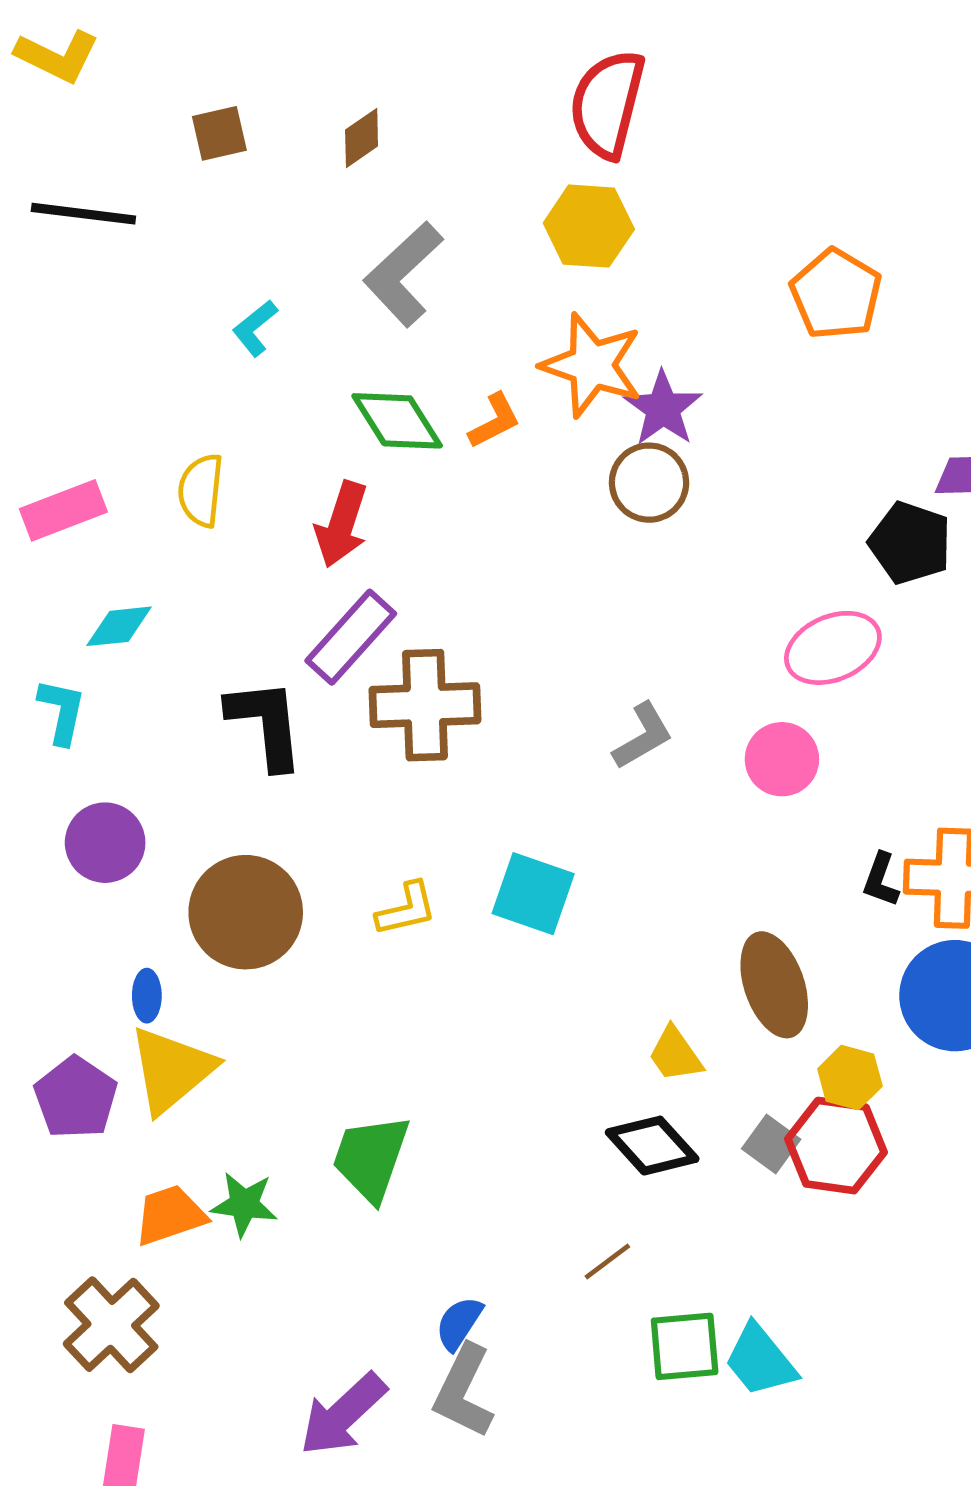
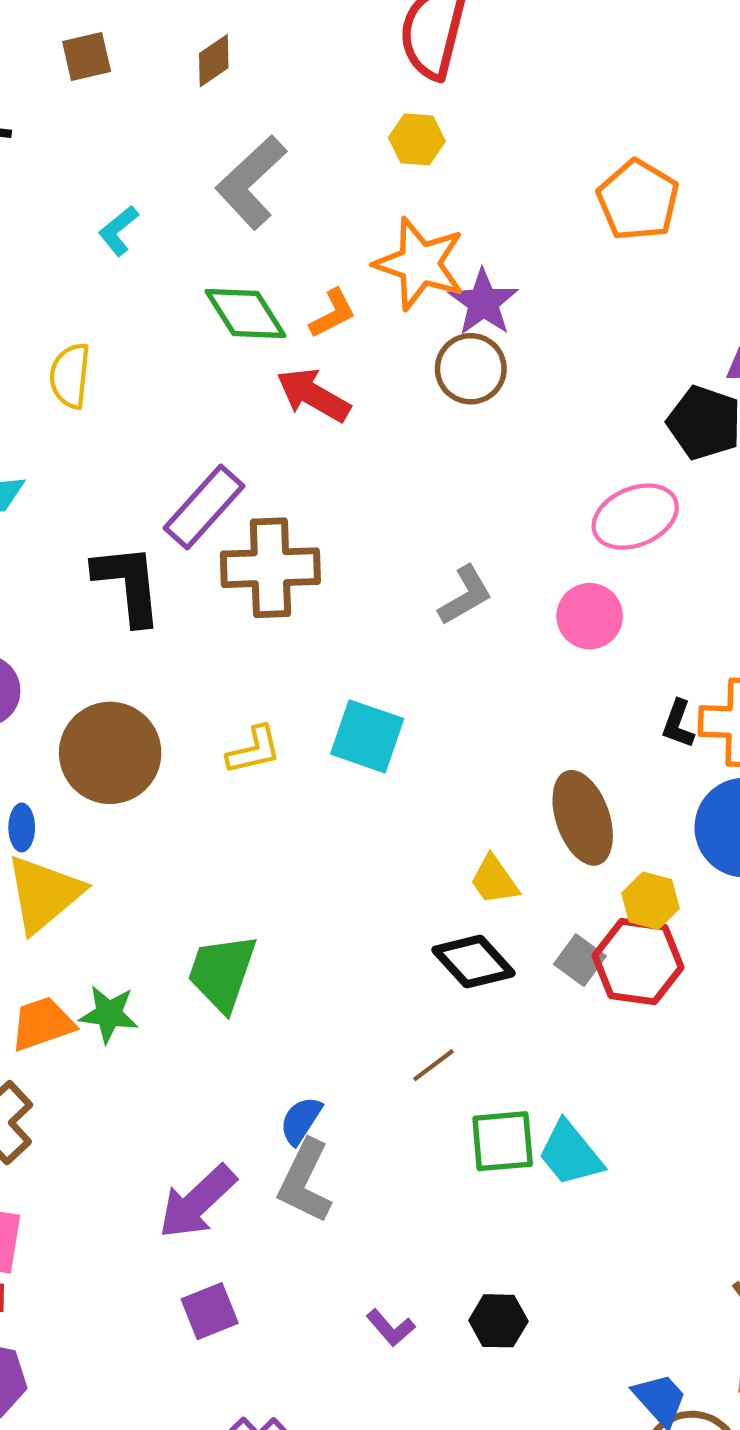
yellow hexagon: (589, 226) -> (417, 139), size x0.7
red arrow: (342, 524) -> (313, 395), moved, turned 102

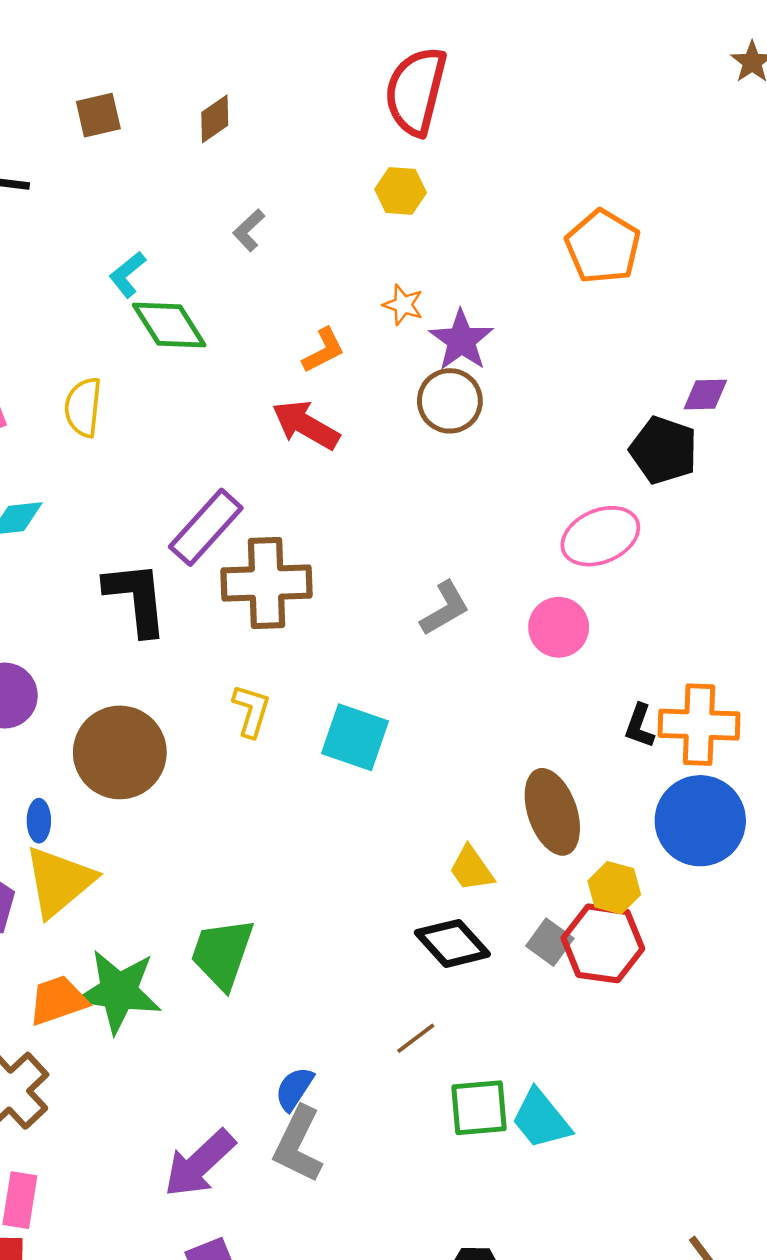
gray L-shape: (251, 182) -> (249, 230), size x0.5
orange star: (420, 264) -> (403, 305), size x0.5
green diamond: (246, 313) -> (169, 325), moved
yellow L-shape: (254, 750) -> (251, 711), moved, turned -60
green star: (109, 1014) -> (119, 991), size x1.6

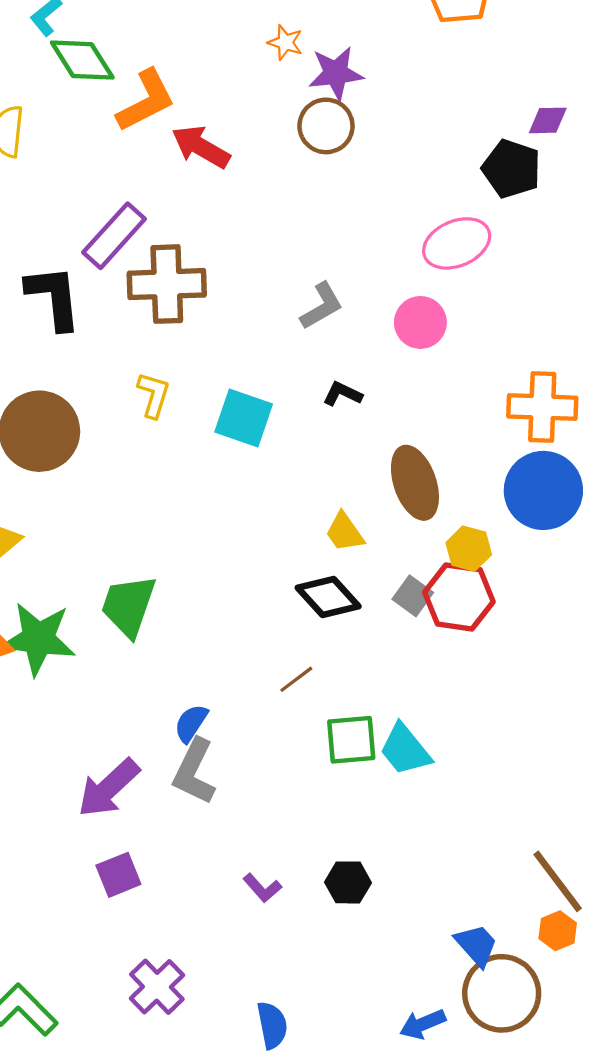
purple star: (461, 340) -> (336, 73), turned 30
orange L-shape: (323, 350) -> (146, 101), moved, size x1.6
black L-shape: (640, 726) -> (342, 394), moved, turned 96

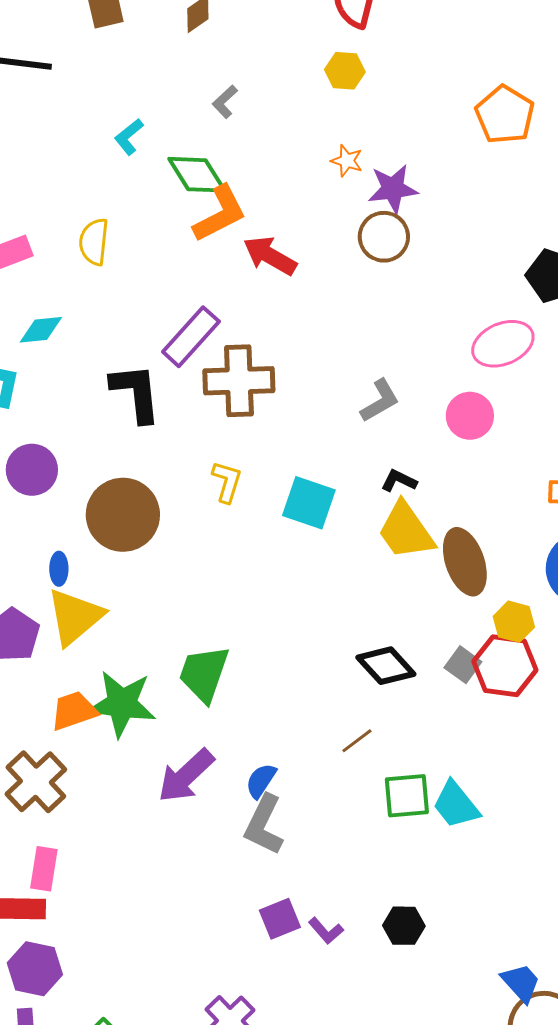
green diamond: (82, 60) -> (197, 175), moved
yellow trapezoid: (345, 532) -> (406, 531), moved, size x1.6
purple arrow: (109, 788) -> (186, 776), moved
purple square: (118, 875) -> (280, 919), moved

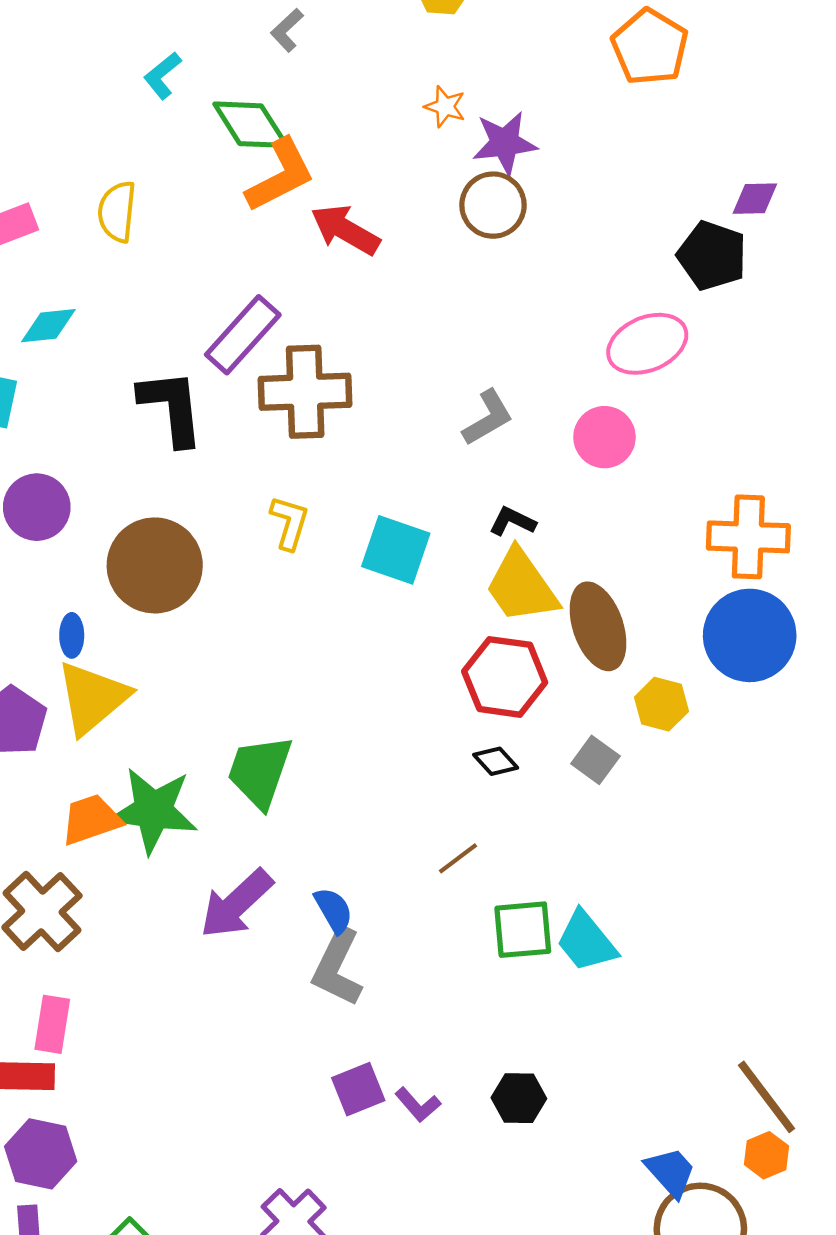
black diamond: (386, 666) -> (496, 761), size x0.6
red hexagon: (505, 666) -> (505, 677), moved
blue semicircle: (261, 781) -> (334, 910), turned 117

